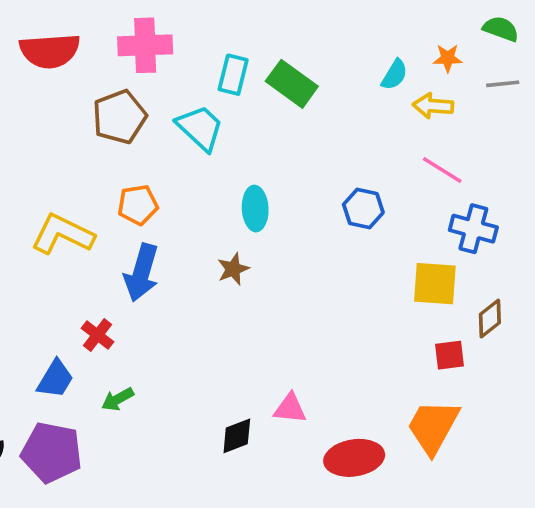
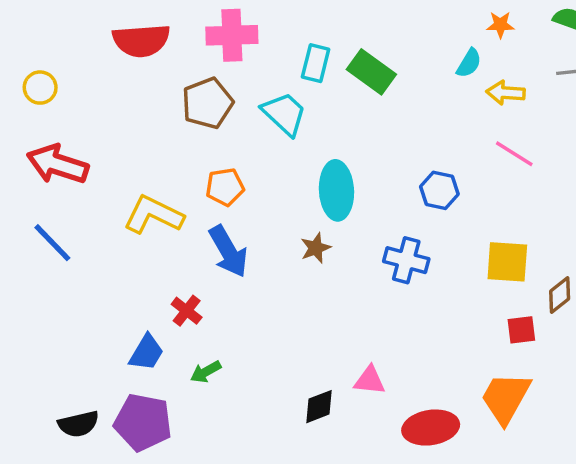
orange star: (448, 58) -> (500, 25), moved
cyan ellipse: (255, 209) -> (336, 190), size x1.4
blue cross: (473, 229) -> (406, 260), moved
blue arrow: (141, 273) -> (228, 251), turned -46

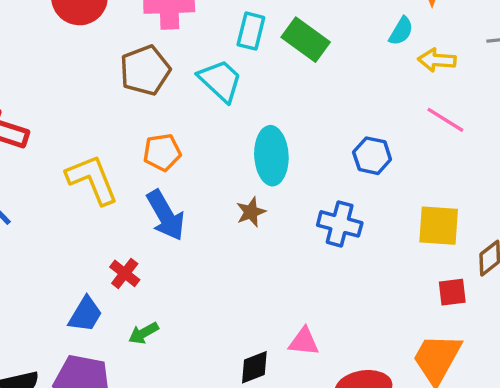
yellow L-shape: (153, 215) -> (92, 180), turned 42

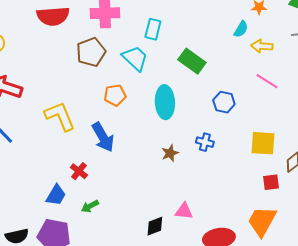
green rectangle: (306, 40) -> (192, 61), moved
orange pentagon: (162, 152) -> (115, 95), moved
brown star: (251, 212) -> (170, 153), moved
blue cross: (340, 224) -> (205, 142), size x0.7

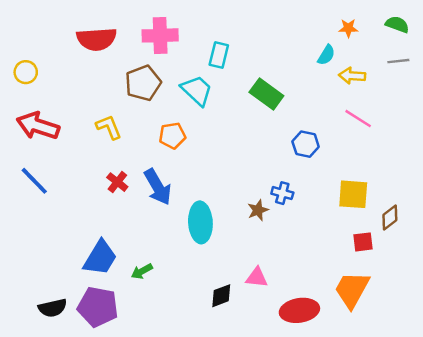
cyan ellipse: (165, 102) -> (200, 222), moved
yellow L-shape: (60, 116) -> (109, 127), moved, size x0.7
brown star: (170, 153) -> (258, 210), moved
red cross: (79, 171) -> (117, 182), moved
blue trapezoid: (56, 195) -> (100, 258), size x1.4

